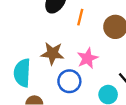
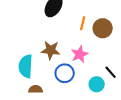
orange line: (80, 17) -> (83, 23), moved

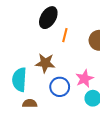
orange line: (83, 23) -> (65, 35), moved
pink star: (80, 54) -> (85, 79), moved

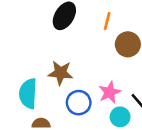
orange line: (65, 35) -> (107, 21), moved

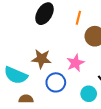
pink star: (110, 92) -> (75, 63), moved
cyan semicircle: (28, 94) -> (16, 75), turned -70

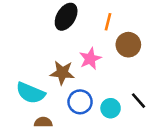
pink star: (75, 63) -> (90, 59), moved
cyan circle: (89, 94) -> (111, 108), moved

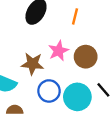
brown circle: (128, 45) -> (86, 57), moved
cyan circle: (111, 108) -> (77, 97), size x1.5

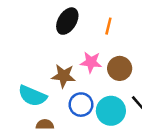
pink star: (58, 51) -> (91, 62), turned 30

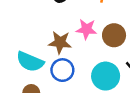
blue circle: (81, 105) -> (62, 70), moved
brown semicircle: (45, 124) -> (31, 89), moved

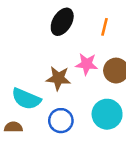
blue circle: (62, 70) -> (61, 121), moved
brown semicircle: (31, 89) -> (13, 127), moved

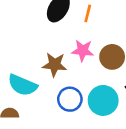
orange line: (105, 27) -> (88, 13), moved
blue circle: (61, 121) -> (70, 99), moved

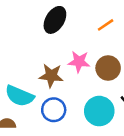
orange line: (88, 13) -> (106, 25), moved, turned 42
blue circle: (70, 99) -> (54, 110), moved

